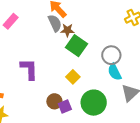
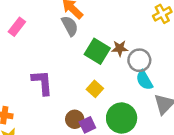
brown star: (67, 30) -> (120, 48), moved

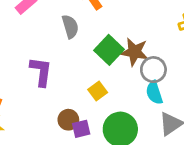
gray semicircle: (70, 26) -> (70, 27), moved
brown star: (120, 48) -> (135, 52), size x1.5

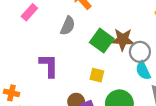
gray semicircle: (70, 27) -> (68, 26), turned 48
yellow square: (98, 91) -> (97, 75), turned -32

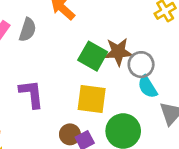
gray semicircle: (68, 26) -> (28, 30), moved
yellow square: (97, 75) -> (92, 99), size x1.6

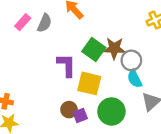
purple L-shape: (31, 94) -> (66, 65), moved

